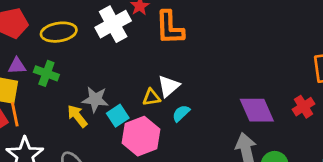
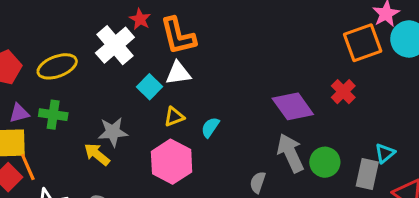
white triangle: (169, 86) -> (178, 73), moved, turned 45
cyan square: (118, 116) -> (149, 87), moved

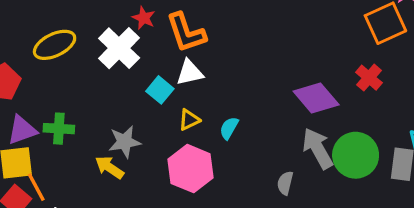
yellow ellipse: (57, 66) -> (55, 45), moved
purple triangle: (19, 113) -> (22, 130), size x1.4
green circle: (325, 162) -> (356, 155), size x1.4

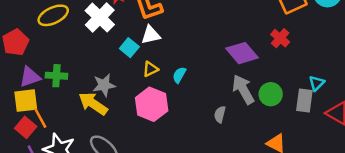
green circle: (356, 155) -> (271, 94), size x0.7
yellow arrow: (109, 167) -> (93, 104), size x1.4

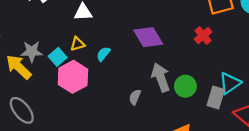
cyan square: (129, 48) -> (58, 57), moved
purple diamond: (242, 53) -> (148, 37), moved
cyan triangle: (317, 83) -> (230, 83), size x1.5

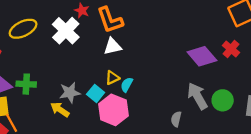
purple diamond: (148, 37) -> (202, 56), moved
cyan semicircle: (103, 54) -> (127, 85), moved
yellow arrow: (19, 67) -> (60, 110), size x0.7

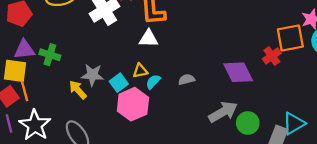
red cross: (231, 49) -> (272, 56), moved
gray arrow: (197, 96) -> (223, 112), turned 76
gray semicircle: (176, 119) -> (186, 80), moved, turned 48

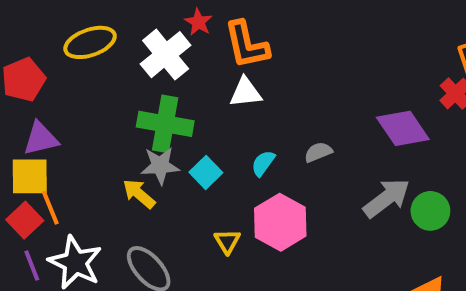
green cross: (50, 55) -> (165, 124), moved, size x1.5
yellow triangle: (140, 71) -> (227, 241), moved, turned -42
pink hexagon: (133, 104) -> (280, 222), moved

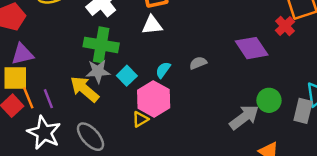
yellow arrow: (139, 194) -> (84, 89), size x1.4
gray arrow: (387, 198) -> (244, 117), moved
pink hexagon: (280, 222) -> (154, 99), moved
yellow triangle: (227, 241) -> (140, 119), turned 30
purple line: (32, 265) -> (48, 99), moved

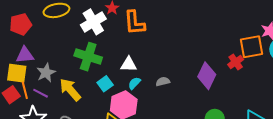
white triangle: (152, 25) -> (129, 64), moved
purple diamond: (252, 48) -> (207, 76), turned 52
gray star: (98, 71) -> (46, 73), moved, turned -30
purple line: (48, 99) -> (41, 93), turned -49

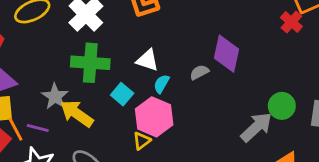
white triangle: (129, 64) -> (147, 60), turned 30
gray star: (46, 73) -> (55, 96), moved
purple diamond: (207, 76) -> (227, 54), moved

